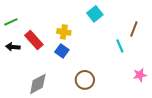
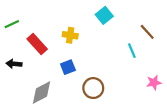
brown line: (134, 29) -> (147, 32), turned -63
black arrow: (13, 47) -> (14, 64), moved
blue square: (62, 51) -> (68, 67), moved, turned 32

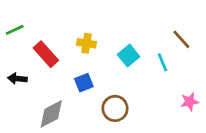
cyan square: (104, 15) -> (129, 56), moved

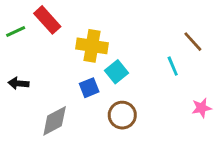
yellow cross: (87, 43) -> (92, 46), size x1.5
red rectangle: (46, 54) -> (47, 20), moved
cyan square: (129, 56) -> (117, 72), moved

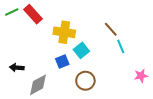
green line: (16, 31) -> (12, 12), moved
brown line: (193, 42) -> (111, 29), moved
black arrow: (18, 83) -> (17, 68), moved

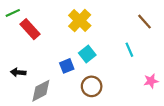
red rectangle: (33, 14) -> (30, 29), moved
brown line: (111, 29) -> (144, 22), moved
yellow cross: (64, 32) -> (80, 21), moved, turned 35

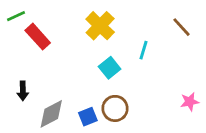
cyan line: (129, 50) -> (144, 50), moved, turned 40
blue square: (67, 66) -> (88, 117), moved
black arrow: (18, 72) -> (23, 91), turned -96

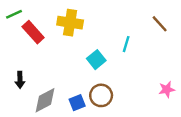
yellow cross: (100, 26) -> (70, 23), moved, turned -35

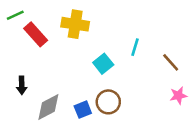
brown line: (160, 24) -> (171, 62), moved

